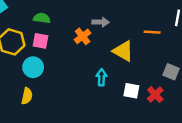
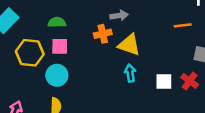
orange line: (152, 32) -> (183, 25), moved
orange cross: (83, 36) -> (103, 34), turned 35
yellow triangle: (123, 51) -> (129, 45), moved

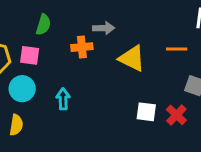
green semicircle: (57, 22) -> (43, 25), moved, turned 102
yellow triangle: (129, 45) -> (132, 58), moved
cyan arrow: (130, 73) -> (63, 99), moved

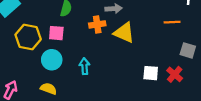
yellow triangle: (132, 58) -> (124, 33), moved
yellow semicircle: (16, 125) -> (48, 89), turned -77

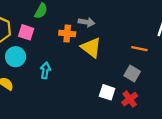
gray square: (188, 50) -> (132, 74), moved

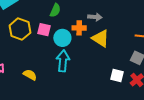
cyan circle: (16, 57) -> (62, 38), moved
cyan arrow: (45, 70) -> (63, 61), size x1.5

